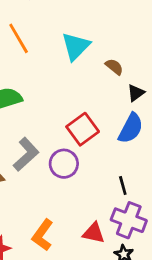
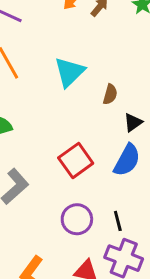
brown semicircle: (114, 67) -> (110, 94), turned 66
purple circle: (64, 164) -> (77, 219), moved

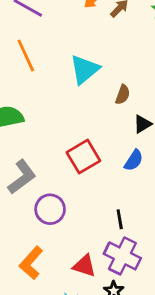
blue semicircle: (127, 160) -> (134, 160), size x0.7
purple circle: (77, 219) -> (50, 209), moved

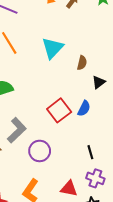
blue semicircle: (134, 160) -> (84, 108), moved
purple cross: (122, 256) -> (95, 178), size x0.7

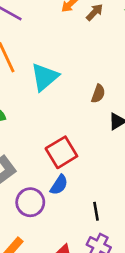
cyan triangle: (53, 48) -> (45, 77), moved
blue semicircle: (84, 108) -> (59, 185), moved

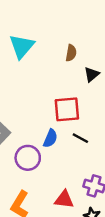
red square: (61, 152) -> (67, 109), moved, turned 36
black line: (96, 211) -> (80, 138), moved, turned -42

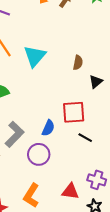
blue semicircle: (50, 138) -> (48, 128), moved

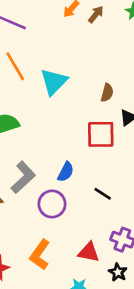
red square: (74, 112) -> (101, 134), moved
black line: (85, 138) -> (103, 194), moved

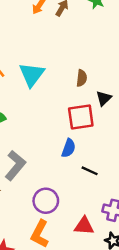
blue semicircle: (66, 172) -> (69, 148), moved
purple circle: (52, 204) -> (46, 201), moved

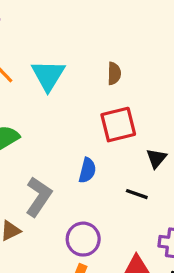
black triangle: (104, 98) -> (156, 158), moved
blue semicircle: (69, 148) -> (87, 170), moved

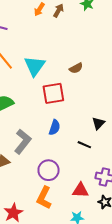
brown semicircle: (114, 73) -> (76, 68), turned 56
red square: (118, 125) -> (53, 93), moved

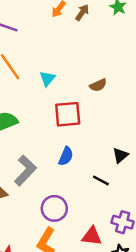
cyan triangle: (35, 66) -> (47, 79), size x0.6

